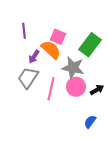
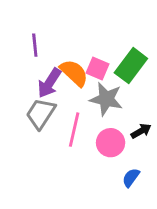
pink square: (58, 37) -> (97, 68), moved
purple arrow: (34, 57) -> (49, 83), size x1.5
pink circle: (76, 87) -> (111, 143), moved

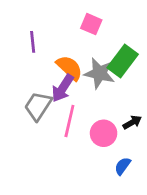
pink square: (97, 68) -> (91, 24), moved
purple arrow: (49, 83) -> (63, 88), moved
gray star: (106, 99) -> (99, 73), moved

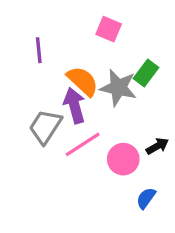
green rectangle: (123, 61) -> (146, 73), size x0.7
purple arrow: (63, 88) -> (75, 105), turned 132
pink line: (69, 121) -> (83, 144), turned 44

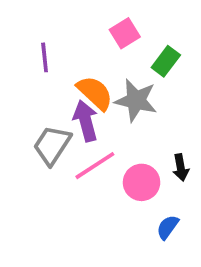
pink square: (109, 29) -> (125, 33), turned 35
green rectangle: (146, 73) -> (166, 61), moved
black arrow: (157, 146) -> (181, 167), turned 110

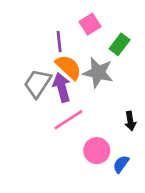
purple line: (45, 57) -> (59, 42), moved
gray trapezoid: (52, 145) -> (38, 83), moved
pink circle: (142, 182) -> (97, 151), moved

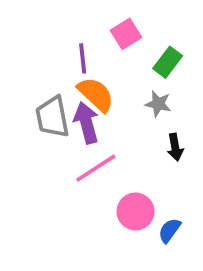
gray star: (98, 73) -> (158, 104), moved, size x0.6
gray trapezoid: (38, 83) -> (52, 117), turned -44
black arrow: (130, 121) -> (175, 147), moved

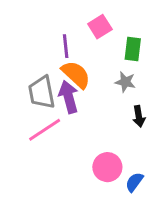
green rectangle: (168, 62) -> (133, 49), turned -30
pink line: (96, 168) -> (45, 130), moved

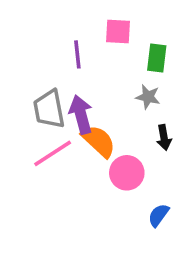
pink square: (100, 27) -> (118, 32), turned 35
orange semicircle: (76, 74) -> (99, 141), moved
pink circle: (107, 167) -> (127, 173), moved

